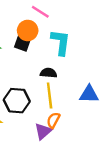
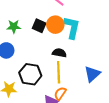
orange circle: (28, 30) -> (55, 25), moved
blue triangle: (89, 94) -> (92, 74), turned -48

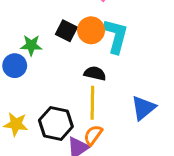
green star: (14, 27) -> (31, 45), moved
black hexagon: (30, 74) -> (56, 123), moved

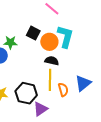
orange circle: (91, 30) -> (49, 42), moved
orange semicircle: (93, 135) -> (63, 90), moved, turned 128

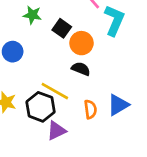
cyan L-shape: (65, 37) -> (114, 20), moved
green star: (10, 42) -> (32, 15), moved
yellow line: (50, 80) -> (55, 91), moved, turned -70

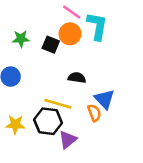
orange circle: (81, 43) -> (70, 34), moved
blue triangle: (118, 105) -> (104, 99), moved, turned -30

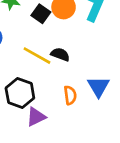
blue triangle: (104, 99) -> (99, 87), moved
yellow line: (58, 104) -> (37, 56), moved

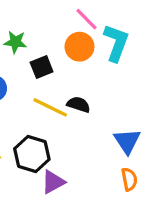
black square: (41, 14) -> (42, 67), moved, turned 36
orange semicircle: (70, 95) -> (129, 179), moved

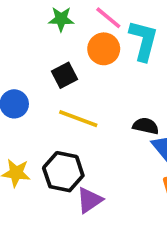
green star: (15, 42) -> (61, 19), moved
black semicircle: (79, 104) -> (146, 126), moved

